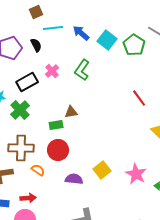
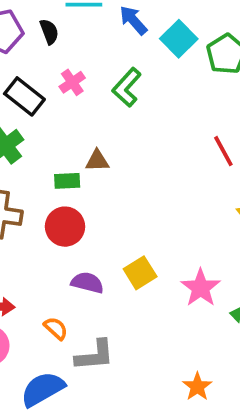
black rectangle: (27, 82) -> (24, 96), turned 60
orange semicircle: (38, 170) -> (56, 328), moved

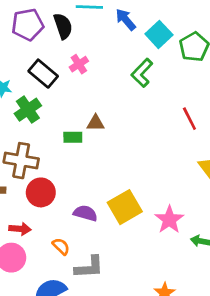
black semicircle: (49, 32) -> (63, 26), size x1.4
green L-shape: (127, 87) -> (142, 73), moved
red circle: (65, 227) -> (41, 192), moved
yellow square: (140, 273) -> (125, 207), size x1.4

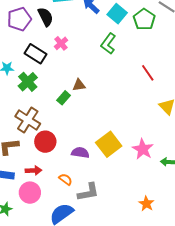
green rectangle: (73, 137) -> (64, 98), turned -40
brown cross: (21, 161) -> (28, 120), turned 30

